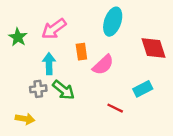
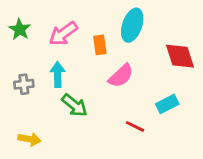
green star: (18, 37) -> (20, 29), moved
orange rectangle: (81, 52) -> (100, 45), moved
gray cross: (38, 89) -> (24, 84), moved

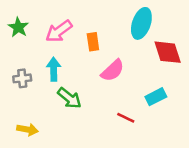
cyan ellipse: (132, 25) -> (141, 23), moved

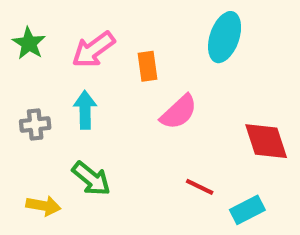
red diamond: (168, 52) -> (266, 141), moved
cyan rectangle: (156, 97) -> (247, 210), moved
green arrow: (69, 98) -> (91, 179), moved

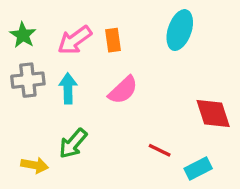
orange rectangle: (148, 66) -> (113, 40), moved
pink semicircle: (179, 112) -> (123, 90), moved
gray cross: (35, 124) -> (28, 80), moved, size x1.4
green arrow: (91, 179) -> (73, 143), turned 92

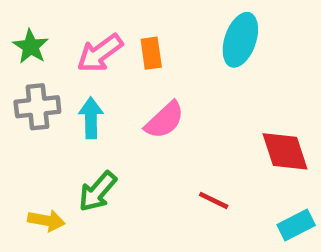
cyan rectangle: (198, 169) -> (296, 225), moved

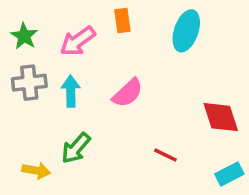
orange rectangle: (151, 53) -> (122, 21), moved

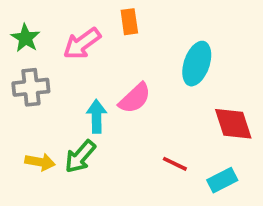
cyan ellipse: (186, 31) -> (197, 64), moved
cyan arrow: (71, 91) -> (97, 116), moved
yellow arrow: (36, 171) -> (40, 162), moved
cyan rectangle: (229, 174) -> (222, 180), moved

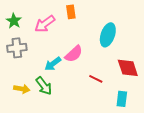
cyan arrow: (97, 116) -> (53, 64), turned -126
green arrow: (80, 156) -> (44, 86), turned -78
red line: (175, 164) -> (96, 79), moved
cyan rectangle: (222, 180) -> (122, 99), turned -56

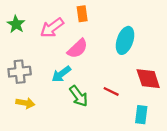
gray cross: (17, 48) -> (20, 72), moved
pink semicircle: (74, 54) -> (77, 49), moved
green arrow: (44, 86) -> (79, 96), moved

